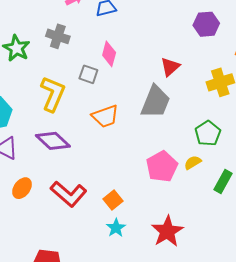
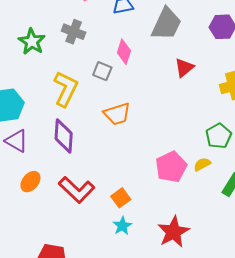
gray trapezoid: (155, 102) -> (166, 24), moved
purple diamond: (53, 141) -> (64, 136), turned 48

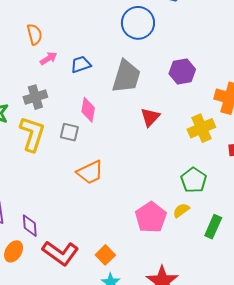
gray cross: (74, 32) -> (35, 97), turned -30
yellow L-shape: (66, 89) -> (32, 134), moved
purple diamond: (64, 136) -> (30, 226), moved, size x0.7

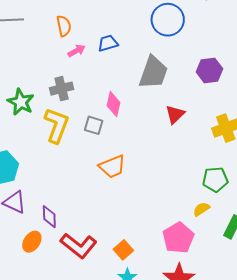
blue trapezoid: (81, 64) -> (108, 43), moved
green pentagon: (194, 180) -> (215, 179), turned 30
pink pentagon: (151, 217) -> (178, 238), moved

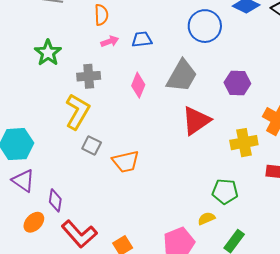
green star: (21, 102) -> (48, 53), moved
pink diamond: (114, 104) -> (138, 85), moved
red triangle: (175, 114) -> (196, 121), size x1.5
gray square: (94, 125) -> (92, 146), moved

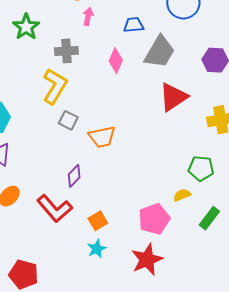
blue trapezoid: (142, 39) -> (134, 25), moved
pink arrow: (110, 41) -> (88, 16), turned -60
purple diamond: (55, 200) -> (74, 176), moved, turned 35

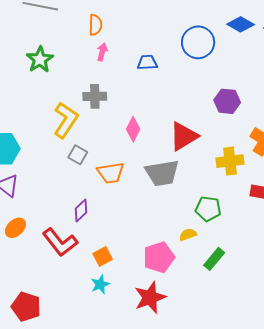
gray cross: (66, 51) -> (95, 96), moved
gray trapezoid: (160, 52) -> (162, 173), moved, turned 48
pink diamond: (116, 61) -> (133, 129), moved

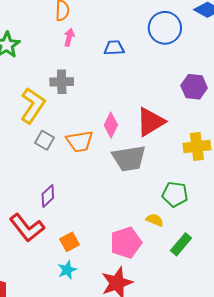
pink diamond: (133, 129) -> (111, 125), moved
orange trapezoid: (111, 173) -> (80, 141), moved
yellow semicircle: (188, 235) -> (155, 220), turned 42

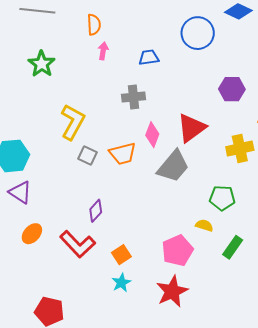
gray cross: (62, 82) -> (134, 97), moved
gray trapezoid: (129, 158) -> (173, 166), turned -36

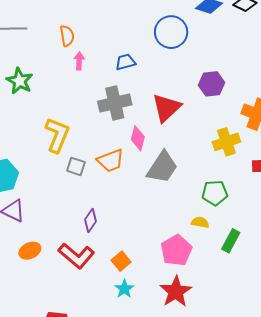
gray cross: (134, 97) -> (115, 103), size x1.4
red triangle: (192, 128) -> (166, 108), moved
orange ellipse: (32, 234) -> (30, 251), turned 30

